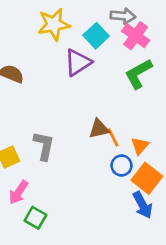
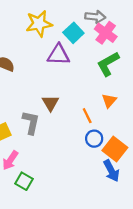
purple triangle: (78, 62) -> (58, 55), turned 35
brown triangle: (99, 129) -> (50, 103), moved, turned -48
orange triangle: (140, 146) -> (109, 101), moved

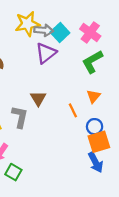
gray arrow: (95, 17) -> (44, 30), moved
purple triangle: (58, 55) -> (46, 53), turned -40
blue circle: (94, 139) -> (95, 127), moved
orange square: (115, 149) -> (99, 142), turned 35

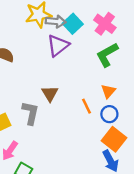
blue circle: (95, 127) -> (109, 114), moved
orange square: (99, 142) -> (114, 139), turned -35

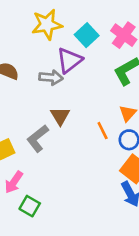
gray arrow: (56, 21) -> (51, 78), moved
gray L-shape: (30, 113) -> (38, 138), turned -140

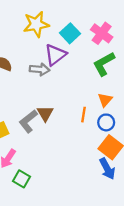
brown triangle: (60, 116) -> (45, 113), moved
orange line: (103, 131) -> (84, 115), turned 35

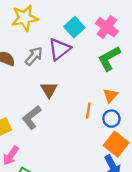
yellow star: (36, 24) -> (25, 18), moved
gray arrow: (40, 69) -> (34, 56), moved, turned -54
brown triangle: (45, 113) -> (49, 90), moved

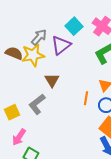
yellow star: (25, 18) -> (33, 55), moved
gray arrow: (34, 56) -> (39, 37), moved

